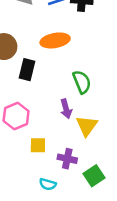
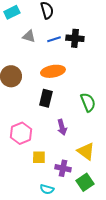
black rectangle: (27, 70) -> (46, 98), moved
green semicircle: (82, 82) -> (88, 102), moved
yellow triangle: (87, 126) -> (86, 151), moved, turned -30

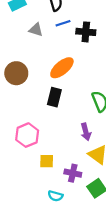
blue line: (54, 39) -> (63, 23), moved
orange ellipse: (53, 71) -> (62, 68), turned -30
purple arrow: (62, 127) -> (86, 132), moved

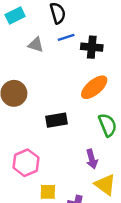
orange ellipse: (62, 68) -> (94, 87), moved
black rectangle: (54, 97) -> (56, 120), turned 66

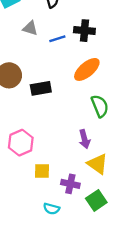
blue line: (66, 37) -> (57, 39), moved
black rectangle: (56, 120) -> (41, 88), moved

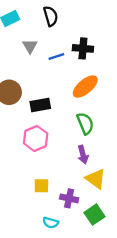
gray triangle: (30, 28) -> (30, 46), turned 42
green semicircle: (100, 106) -> (85, 123), moved
pink hexagon: (21, 143) -> (36, 138), moved

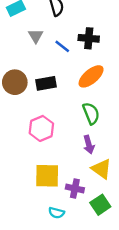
blue line: (56, 57) -> (62, 46), turned 56
black rectangle: (40, 105) -> (46, 83), moved
yellow square: (41, 186) -> (47, 176), size x1.6

